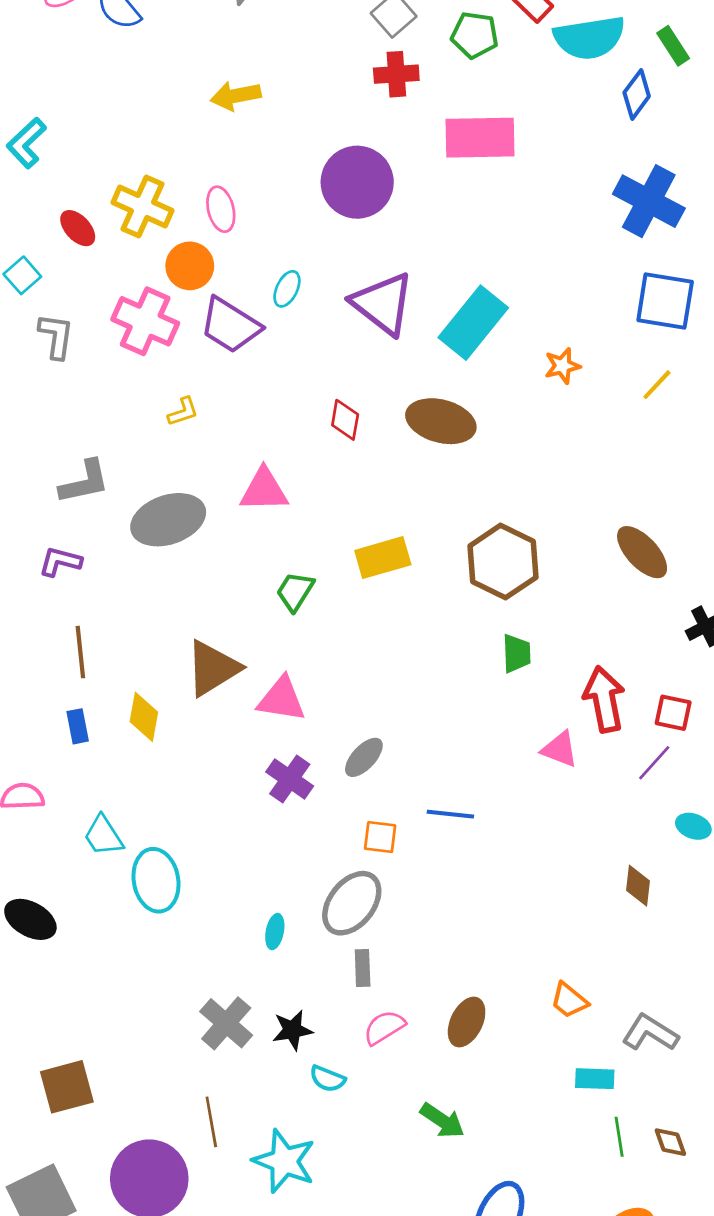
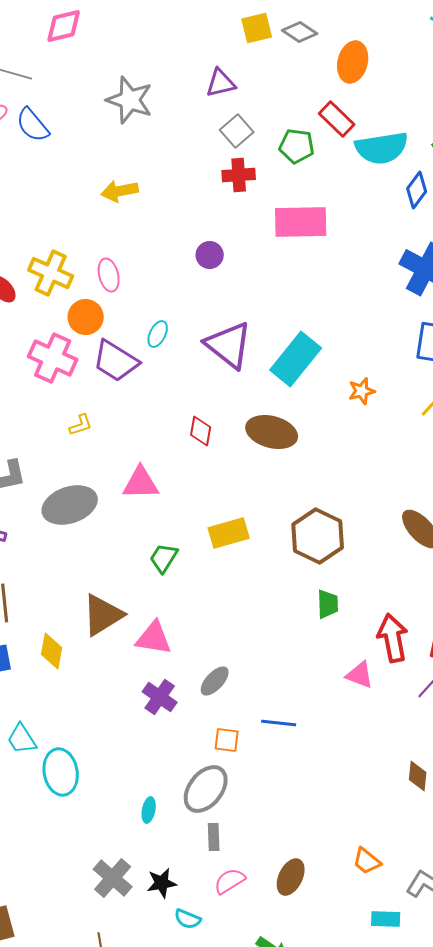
purple circle: (357, 182) -> (210, 255), size x0.5

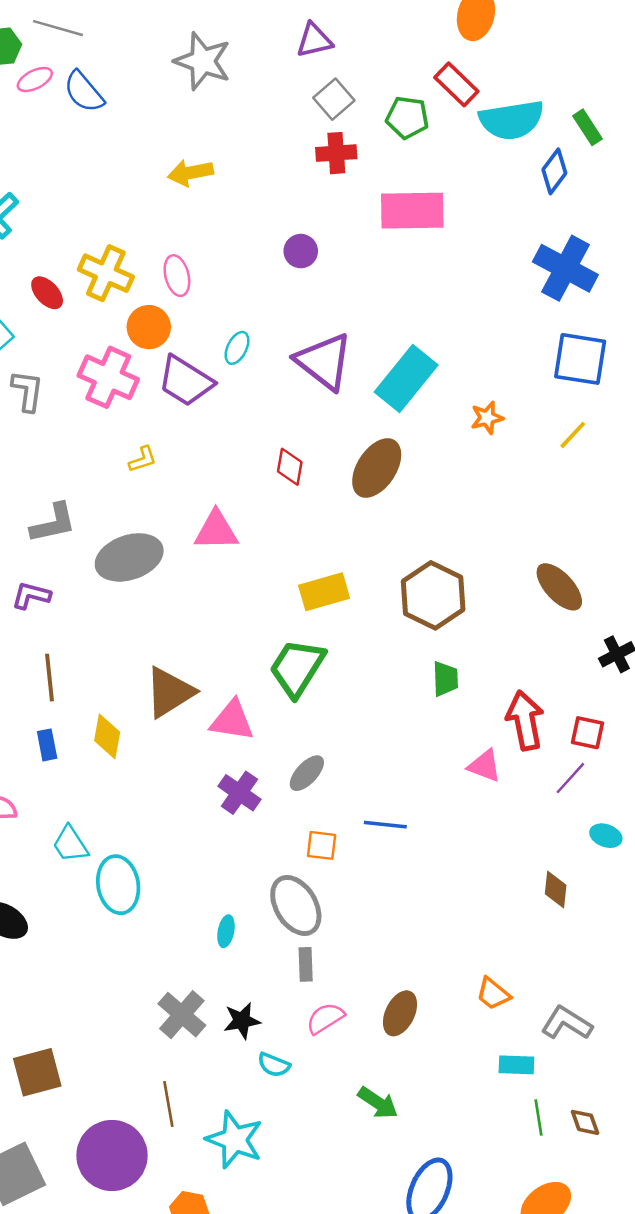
brown ellipse: (272, 432) -> (377, 468), turned -72
green trapezoid: (164, 558) -> (297, 668), moved, size x1.6
gray ellipse: (206, 789) -> (296, 905), turned -69

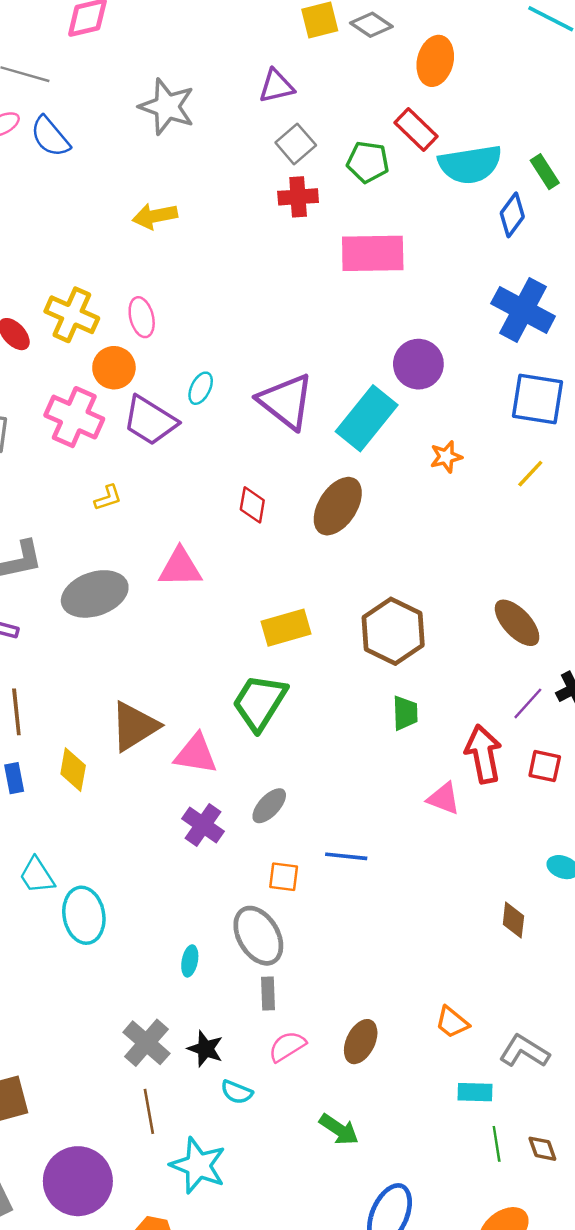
purple circle: (301, 251) -> (418, 364), moved, size x1.5
purple line: (570, 778) -> (528, 703), moved
black star: (242, 1021) -> (205, 1049), turned 30
brown line: (168, 1104) -> (149, 1111), moved

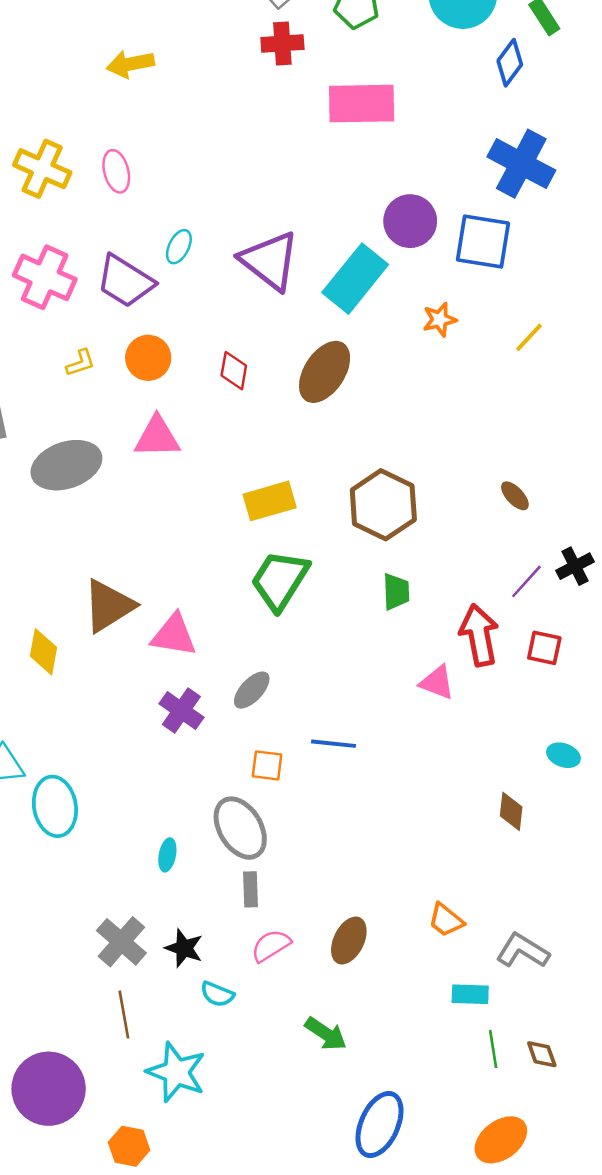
orange circle: (114, 368) -> (148, 358), moved
blue square: (538, 399) -> (483, 242), moved
brown ellipse: (517, 623) -> (515, 496), size x0.6
green trapezoid: (260, 702) -> (280, 580), moved

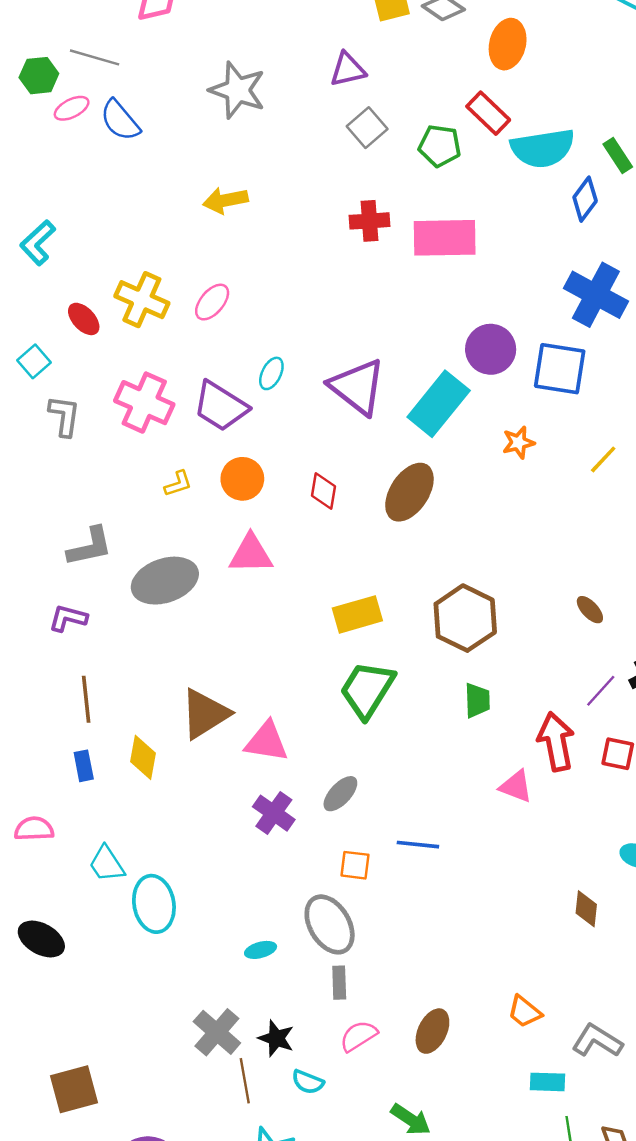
red cross: (282, 43) -> (370, 221), moved
pink ellipse: (116, 171) -> (212, 302), turned 54
cyan ellipse: (167, 855) -> (261, 950), turned 64
brown line: (124, 1015) -> (245, 1081), moved

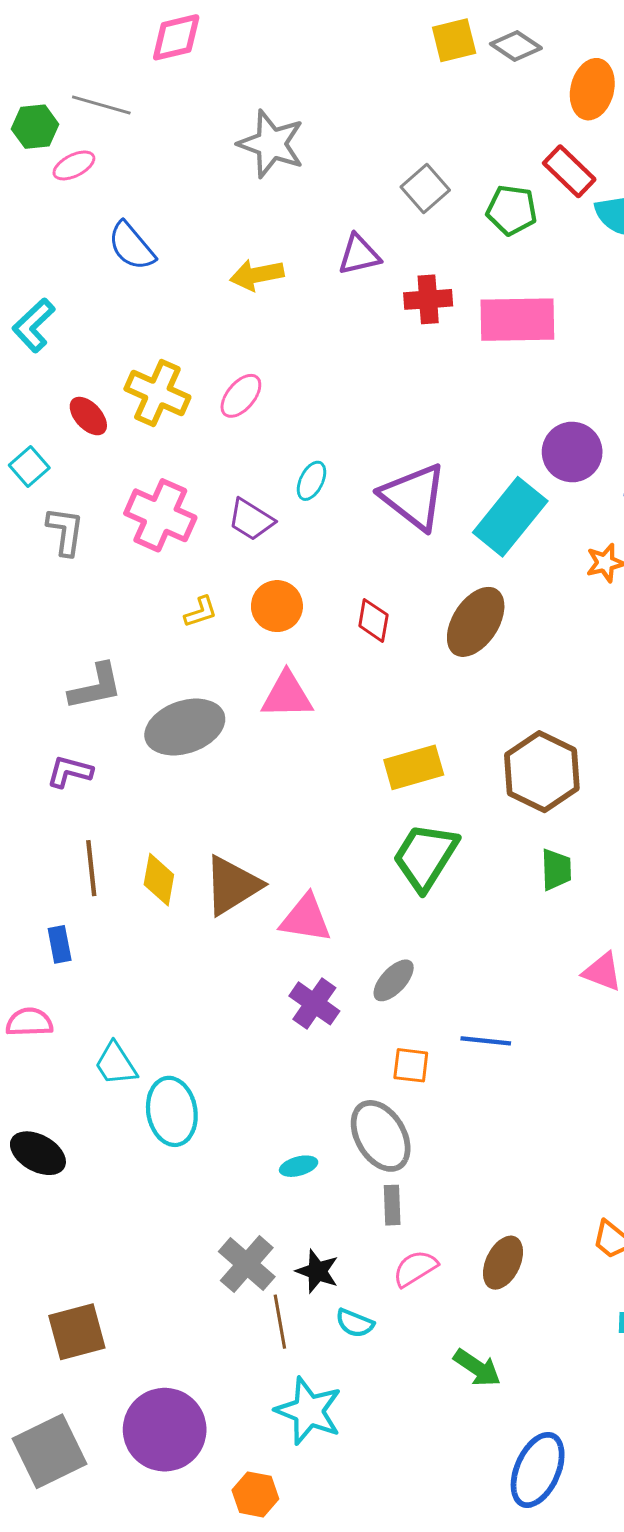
purple triangle: (348, 70) -> (359, 255), moved
blue semicircle: (120, 120) -> (132, 246), moved
purple trapezoid: (221, 406) -> (251, 520), size x0.7
yellow diamond: (143, 757) -> (159, 880), moved
blue rectangle: (84, 766) -> (60, 944), moved

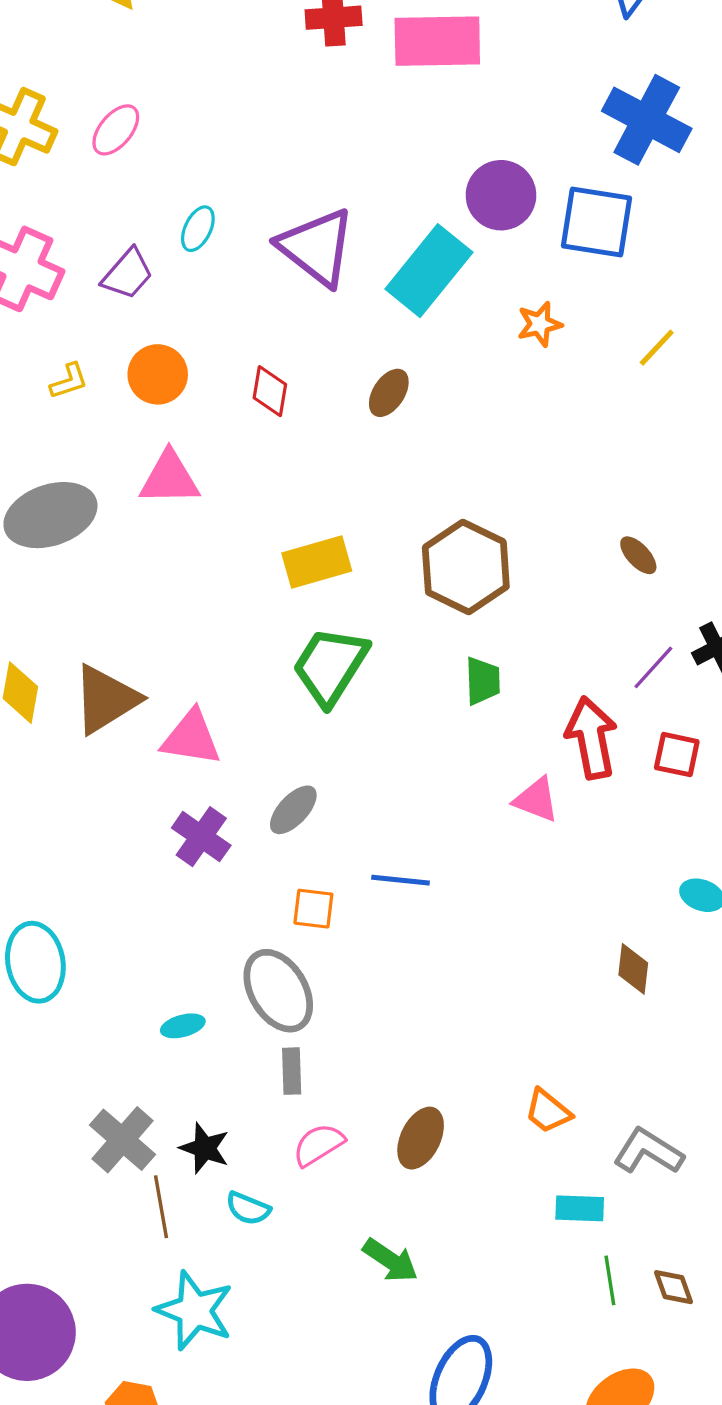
purple trapezoid: (251, 520) -> (128, 274), turned -81
brown ellipse: (476, 622) -> (389, 393), size x0.6

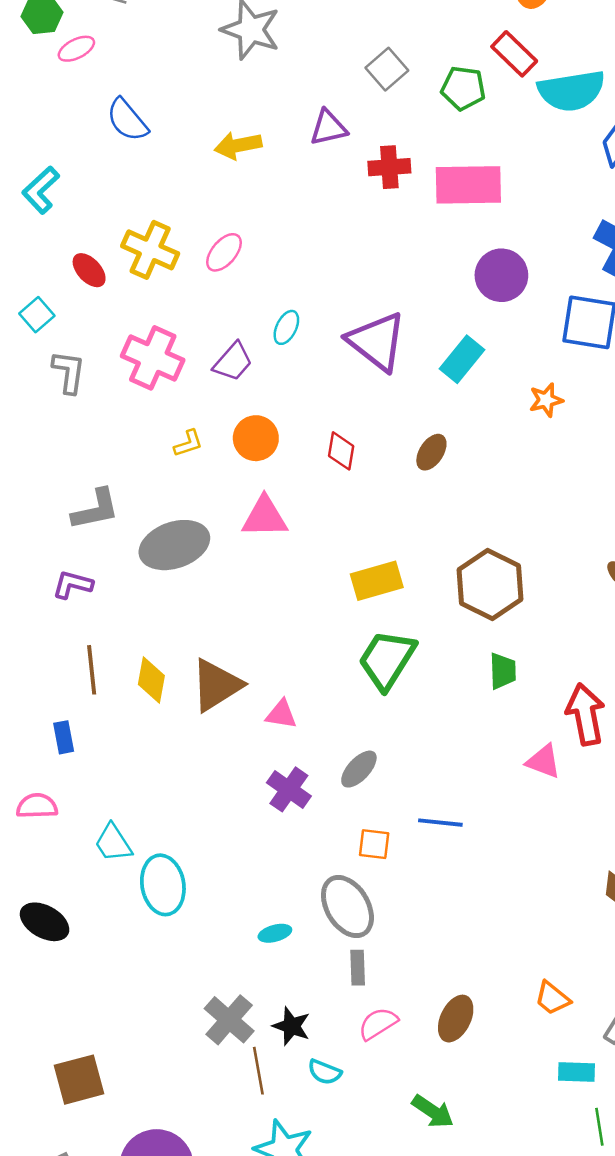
purple circle: (501, 195) -> (501, 275), moved
cyan rectangle: (429, 271) -> (462, 359), size x0.7
pink triangle: (191, 738) -> (281, 714), size x0.7

